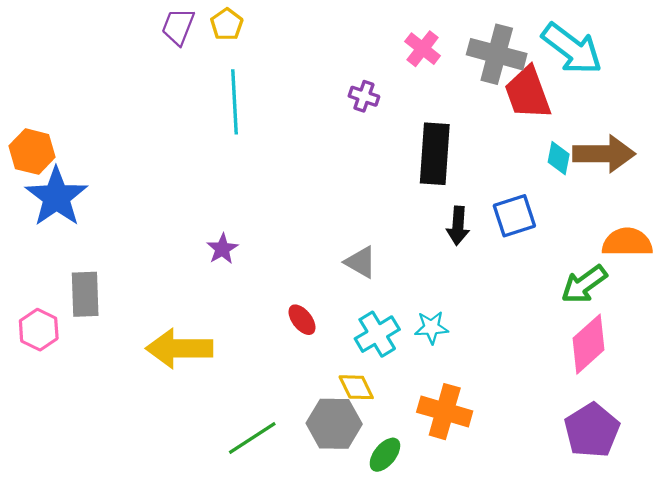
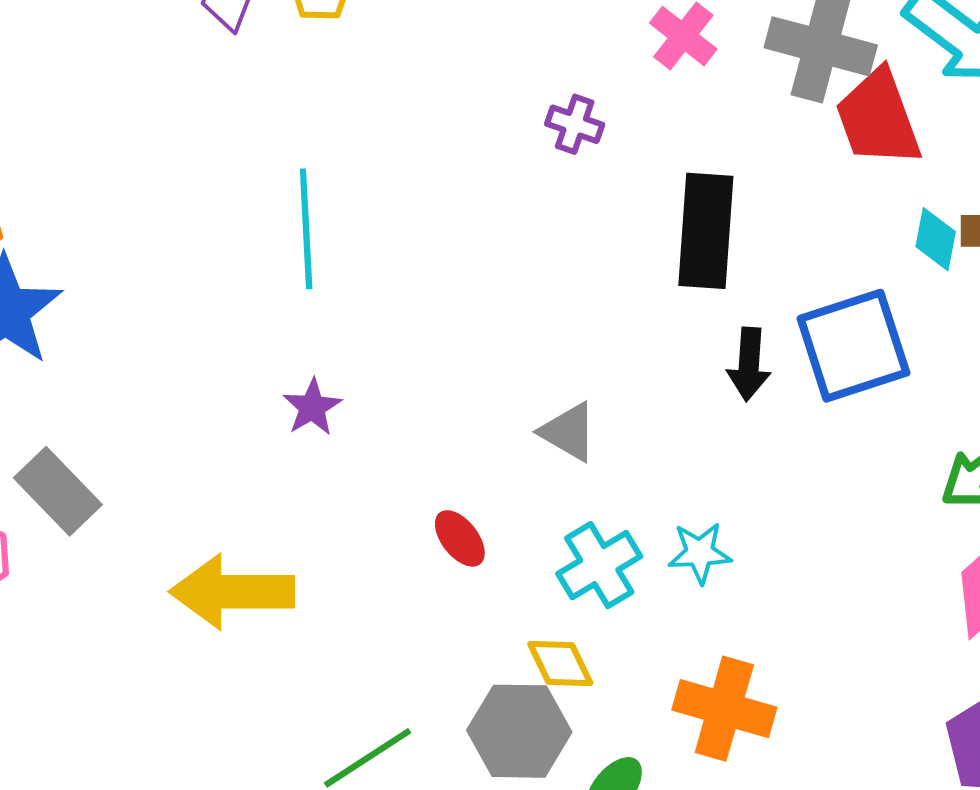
cyan line: (235, 102) -> (306, 229), moved
blue square: (514, 216) -> (853, 346), size x1.4
gray rectangle: (85, 294) -> (58, 491), turned -42

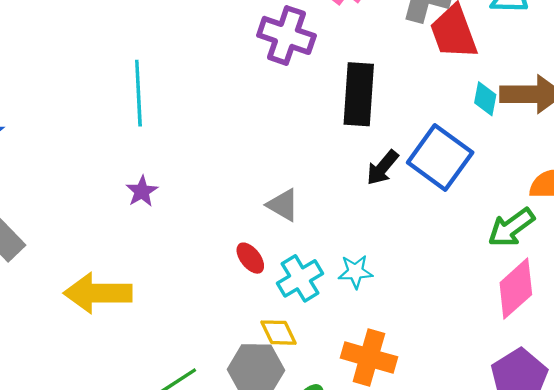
purple cross: (575, 124) -> (286, 35), size x1.8
blue square: (853, 346) -> (440, 157), turned -36
black arrow: (749, 364) -> (382, 168), turned 36
red ellipse: (460, 538) -> (250, 258), moved

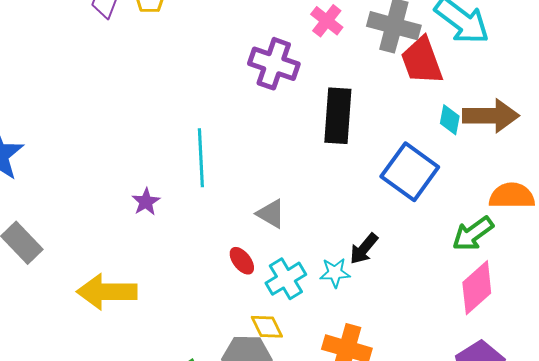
cyan line: (138, 93) -> (201, 158), moved
black arrow: (382, 168) -> (364, 249), moved

